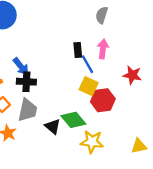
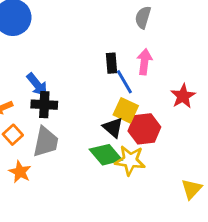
red star: (132, 75) -> (183, 96), turned 30
black triangle: (53, 126) -> (113, 128), moved
yellow star: (92, 142) -> (130, 160), moved
yellow triangle: (139, 146) -> (192, 189), turned -35

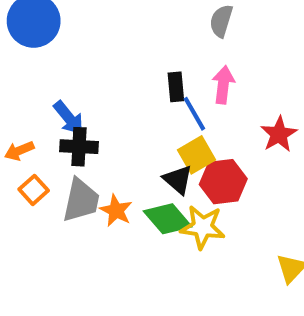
yellow square: (126, 110) -> (196, 155), turned 35
orange star: (20, 172) -> (116, 211), moved

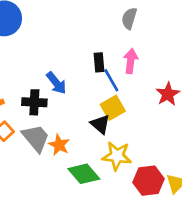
blue arrow: (69, 118) -> (56, 83), moved
red hexagon: (223, 182) -> (148, 181), moved
gray trapezoid: (81, 200) -> (36, 138), turned -52
green diamond: (168, 219) -> (84, 174), moved

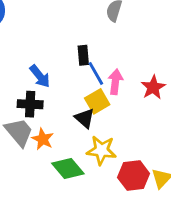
pink arrow: (131, 61) -> (115, 82), moved
black cross: (34, 102) -> (30, 104), moved

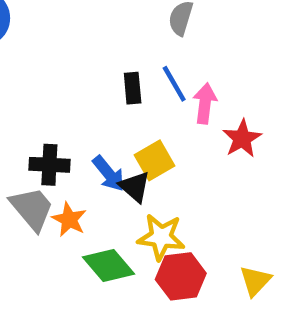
blue line: (96, 73) -> (174, 84), moved
blue arrow: (40, 76) -> (109, 174), moved
pink arrow: (115, 82) -> (205, 103), moved
red hexagon: (134, 175) -> (181, 276), moved

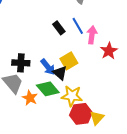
black rectangle: (133, 88) -> (59, 28), turned -32
orange star: (69, 219) -> (30, 98), moved
green diamond: (109, 265) -> (48, 89), moved
yellow triangle: (255, 281) -> (97, 118), moved

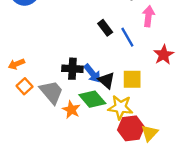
blue line: (78, 26) -> (127, 37), moved
pink arrow: (92, 35) -> (148, 16), moved
yellow square: (69, 61) -> (132, 79), moved, turned 30
black cross: (21, 63) -> (72, 69), moved

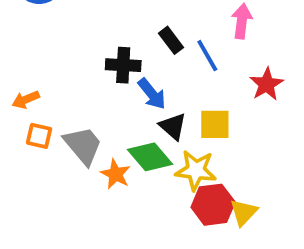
black cross: (72, 69) -> (123, 65), moved
blue arrow: (92, 73) -> (152, 94), moved
orange square: (25, 86) -> (39, 136), turned -35

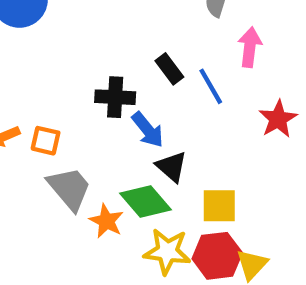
yellow square: (215, 124) -> (219, 206), moved
orange square: (39, 136) -> (46, 141), moved
yellow star: (196, 170) -> (167, 251), moved

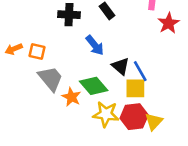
blue line: (211, 86) -> (140, 71), moved
black cross: (115, 97) -> (69, 15), moved
red star: (278, 119) -> (169, 23), moved
black triangle: (172, 167) -> (121, 66), moved

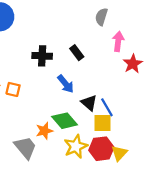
gray trapezoid: (51, 79) -> (25, 148), moved
orange star: (71, 97) -> (44, 131), turned 30
yellow star: (106, 114) -> (76, 146), turned -30

